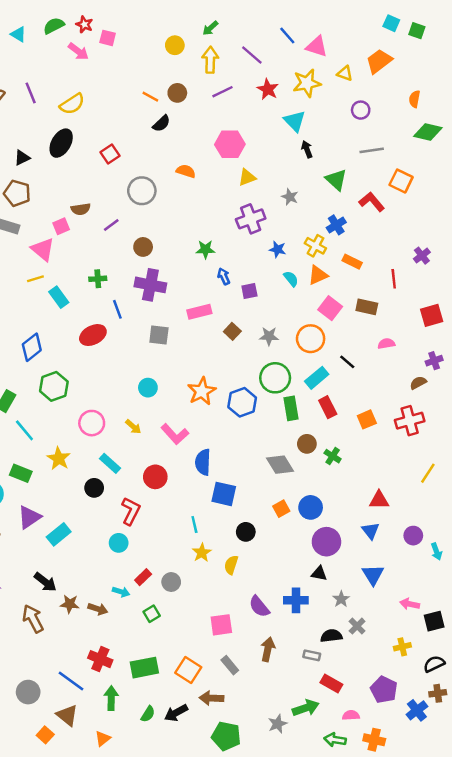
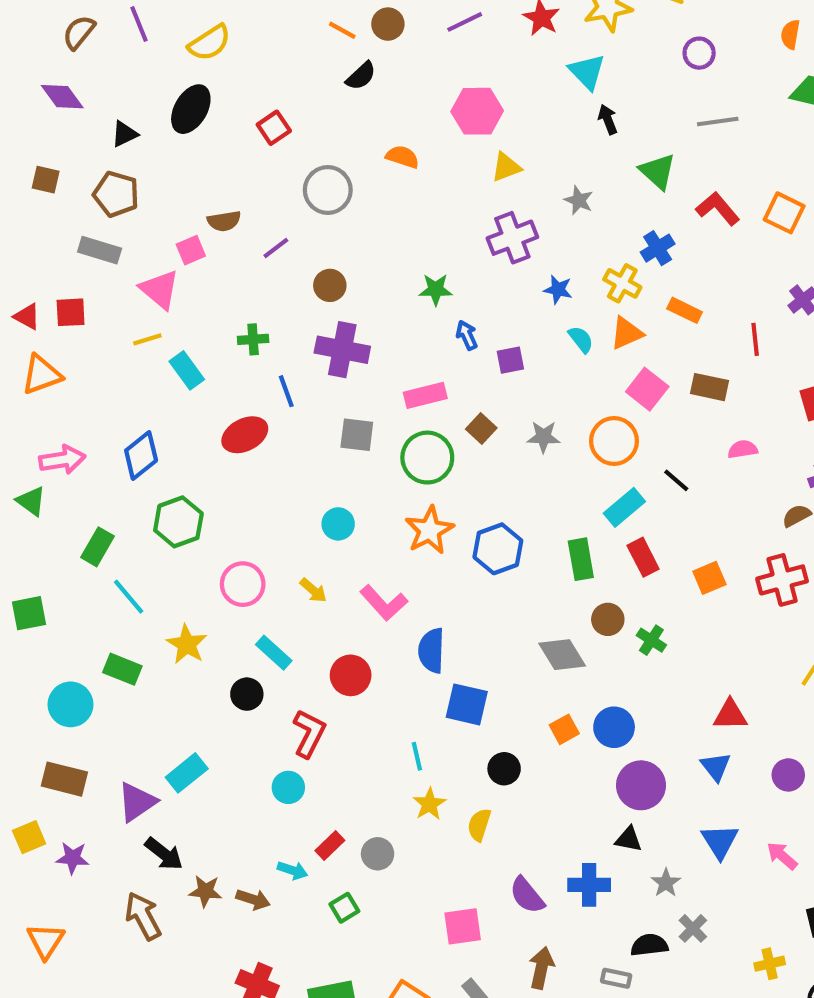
orange square: (401, 181) -> (784, 213), moved
green circle: (275, 378) -> (427, 458), moved
purple triangle: (29, 517) -> (137, 802), moved
pink arrow: (410, 604) -> (782, 856), moved, turned 30

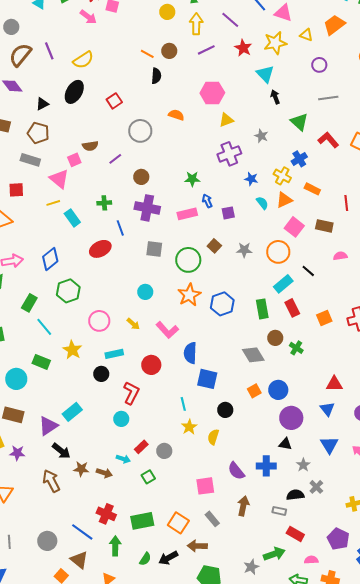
brown semicircle: (79, 32) -> (20, 55), size x1.4
black semicircle: (361, 76) -> (156, 76), turned -42
pink rectangle: (425, 395) -> (187, 214), moved
cyan rectangle: (274, 653) -> (114, 354), turned -54

